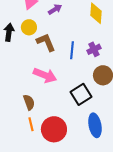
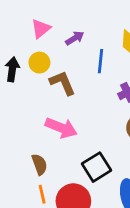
blue line: (72, 50) -> (101, 61), moved
black square: (81, 94) -> (96, 167), moved

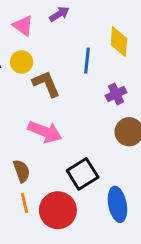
pink triangle: (41, 29) -> (23, 26), turned -45
purple arrow: (75, 38) -> (59, 14), moved

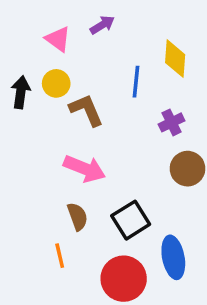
brown semicircle: (22, 171) -> (77, 217), moved
red circle: (58, 210) -> (124, 279), moved

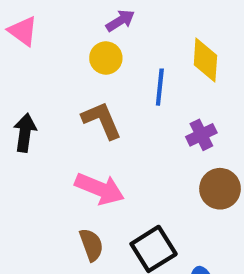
pink triangle: (58, 39) -> (23, 31), moved
yellow circle: (56, 83) -> (106, 58), moved
black arrow: (21, 92) -> (25, 133), moved

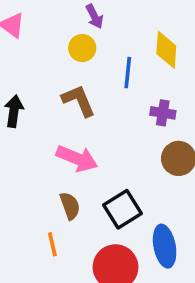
purple arrow: (120, 21) -> (94, 16), turned 95
purple cross: (201, 135) -> (163, 113), turned 35

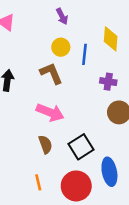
yellow circle: (82, 48) -> (61, 47), moved
orange line: (52, 244) -> (38, 182), moved

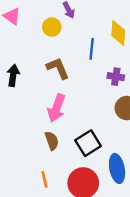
yellow circle: (61, 47) -> (52, 27), moved
pink arrow: (50, 112) -> (57, 108), turned 88

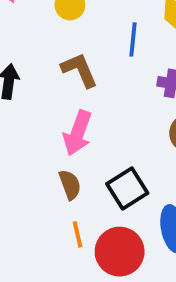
orange line: (45, 179) -> (78, 234), moved

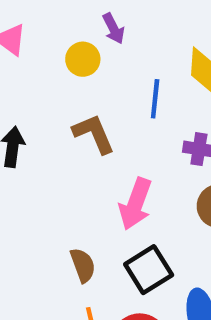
pink arrow: (78, 133) -> (135, 204), moved

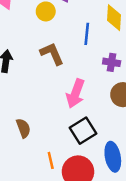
brown semicircle: (83, 265) -> (23, 128), moved

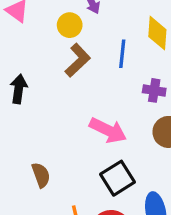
brown L-shape: (52, 54) -> (78, 60), moved, turned 70
pink arrow: (76, 93) -> (108, 130), turned -84

